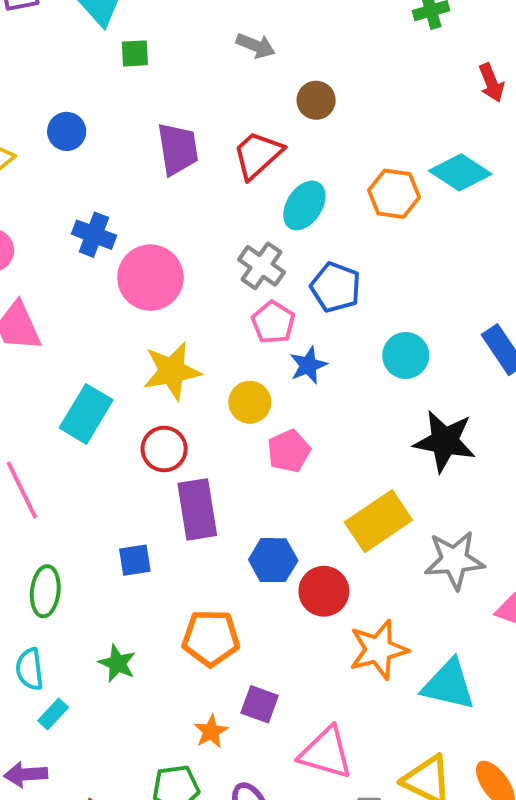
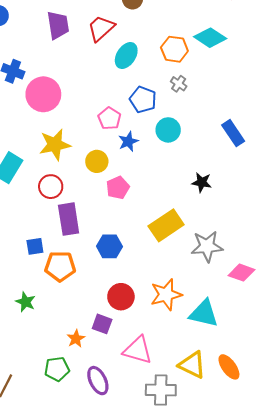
gray cross: (262, 266) -> (179, 84), moved, size x0.7
cyan circle: (406, 355) -> (168, 130), moved
black star: (445, 441) -> (202, 182), size x0.6
red circle: (324, 591) -> (121, 297), moved
orange pentagon: (211, 638) -> (60, 266), moved

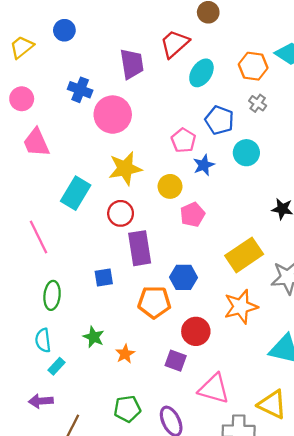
purple trapezoid: (58, 25) -> (132, 64), moved
orange pentagon: (60, 266) -> (154, 302), moved
orange star: (166, 295) -> (241, 307), moved
orange star: (76, 339) -> (125, 354), moved

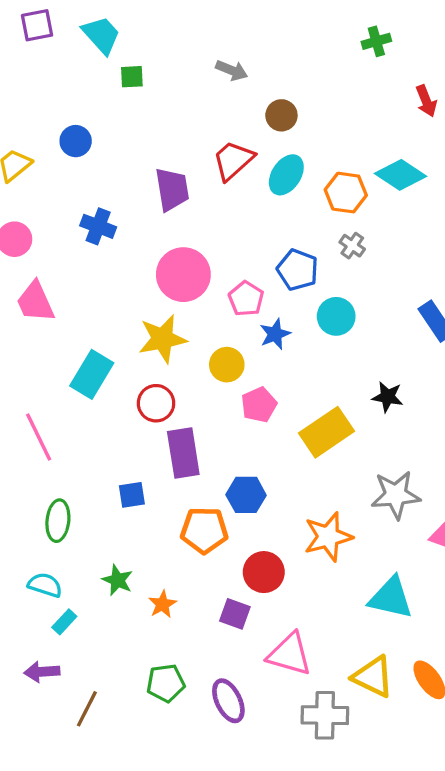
cyan ellipse: (201, 73) -> (286, 175), moved
pink circle: (113, 115) -> (183, 275), moved
yellow rectangle: (244, 255) -> (326, 432), moved
cyan semicircle: (43, 340) -> (45, 585), turned 115

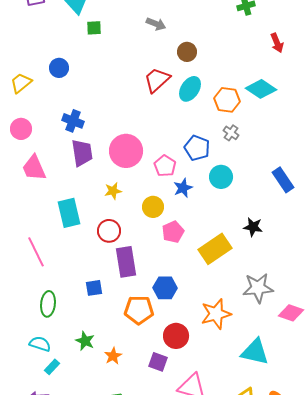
purple trapezoid: (172, 189) -> (82, 153), moved
yellow star: (162, 339) -> (113, 191), size x0.6
cyan rectangle: (92, 374) -> (69, 213), turned -44

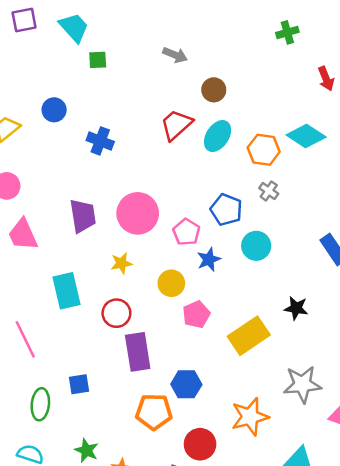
blue cross: (73, 121) -> (100, 141), moved
blue square: (94, 288) -> (79, 384), moved

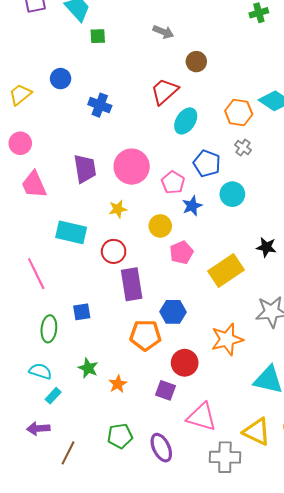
cyan ellipse: (218, 136) -> (186, 121), moved
cyan rectangle: (67, 291) -> (71, 232), turned -64

